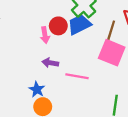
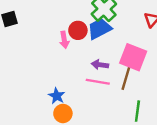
brown line: (110, 33) -> (126, 77), moved
purple arrow: (50, 63) -> (100, 65), moved

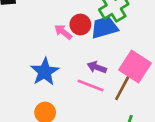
pink arrow: (64, 40) -> (63, 32), turned 126
blue star: (57, 96) -> (45, 72), moved, size x1.5

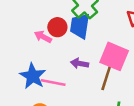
blue trapezoid: (104, 27) -> (80, 26), turned -55
pink line: (91, 86) -> (53, 82), moved

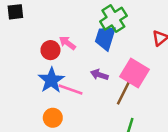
red circle: (57, 27) -> (50, 50), moved

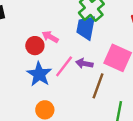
pink line: (70, 89) -> (64, 66), moved, turned -65
brown line: (124, 92) -> (98, 86), moved

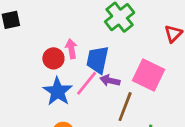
blue trapezoid: (86, 28) -> (98, 60), moved
pink arrow: (50, 37) -> (71, 49), turned 49

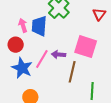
pink arrow: (71, 49) -> (23, 25), moved
blue trapezoid: (98, 60) -> (39, 26), moved

